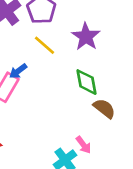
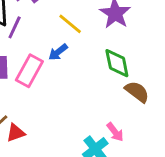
blue arrow: (18, 71) -> (58, 52), moved

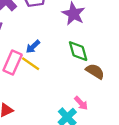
yellow line: (70, 24) -> (31, 64), moved

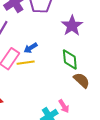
yellow line: (31, 64) -> (26, 63), turned -54

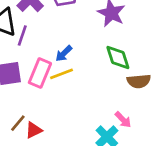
brown semicircle: (82, 80) -> (139, 81), turned 144

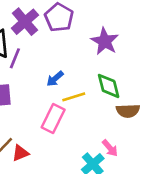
pink rectangle: (40, 73) -> (53, 118), moved
yellow line: (61, 74) -> (74, 97), moved

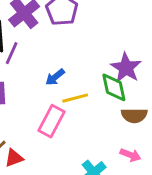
purple star: (105, 41) -> (126, 68), moved
pink arrow: (110, 148) -> (130, 155), moved, turned -30

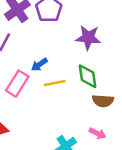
purple star: (126, 68) -> (88, 38), moved, turned -30
pink rectangle: (51, 121) -> (17, 84), moved

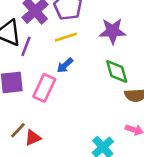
yellow line: (55, 83) -> (66, 37), moved

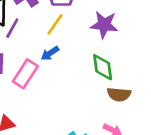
yellow line: (66, 37) -> (55, 24), turned -45

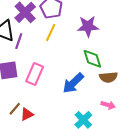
blue arrow: (50, 53) -> (73, 83), moved, size x1.6

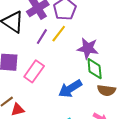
purple star: (88, 26) -> (88, 48), moved
purple line: (19, 41) -> (42, 37), moved

